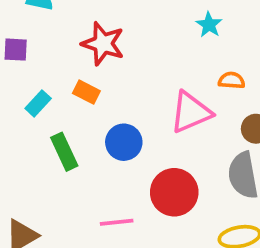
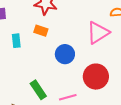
cyan rectangle: (38, 103) -> (16, 41), turned -40
green rectangle: (64, 152) -> (38, 90), moved

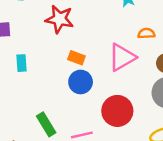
orange rectangle: (41, 31) -> (76, 58), moved

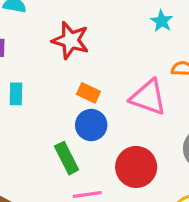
pink triangle: (122, 57) -> (148, 97), turned 44
green rectangle: (46, 124) -> (67, 158), moved

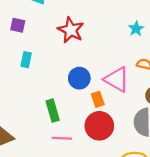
orange rectangle: (88, 93) -> (98, 99), moved, turned 35
blue circle: (91, 125) -> (79, 78), moved

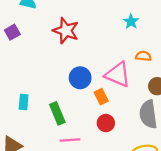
purple square: (18, 25) -> (12, 32), turned -35
cyan rectangle: (26, 60) -> (24, 102), moved
red circle: (99, 126) -> (106, 123), size x0.6

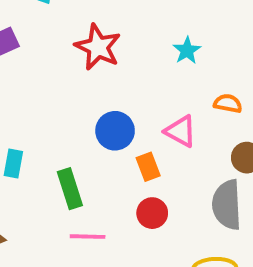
cyan star: (131, 22) -> (187, 50), moved
pink triangle: (118, 75) -> (181, 131), size x0.7

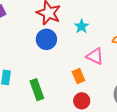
cyan star: (187, 50) -> (82, 26), moved
blue circle: (115, 131) -> (46, 39), moved

